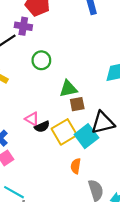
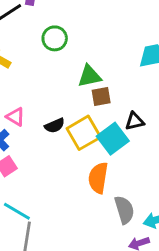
pink triangle: (32, 119) -> (15, 117), moved
black triangle: (103, 123) -> (135, 121), size x0.6
orange semicircle: (76, 166) -> (98, 178), size x1.5

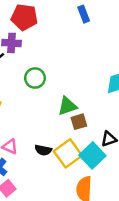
black semicircle: (55, 126) -> (43, 150), turned 42

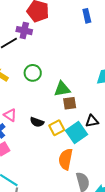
green circle: (35, 78) -> (33, 73), moved
yellow square: (68, 153) -> (57, 128), size x0.7

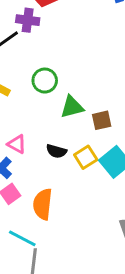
green triangle: (62, 89) -> (72, 107), moved
orange semicircle: (66, 159) -> (43, 204), moved

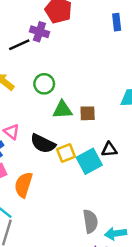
brown square: (102, 120) -> (88, 113), moved
black semicircle: (56, 151) -> (43, 144), size x1.5

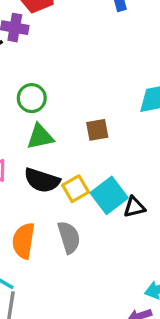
green triangle: (62, 110) -> (40, 137), moved
black triangle: (109, 149) -> (134, 207), moved
gray semicircle: (90, 221) -> (69, 237), moved

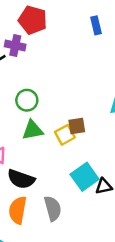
black semicircle: (42, 180) -> (21, 179), moved
yellow square: (76, 189) -> (65, 135), moved

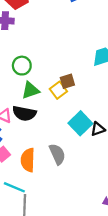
black semicircle: (21, 179) -> (24, 113), moved

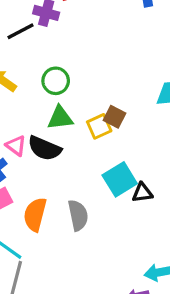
brown square: (67, 81) -> (114, 117), turned 32

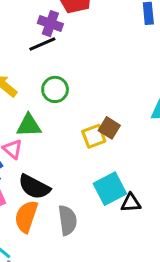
black line: (20, 31) -> (42, 44), moved
green triangle: (60, 118) -> (29, 125), moved
black semicircle: (44, 148) -> (34, 187), moved

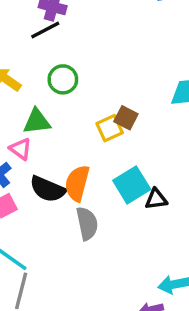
orange semicircle: (26, 217) -> (77, 183), moved

